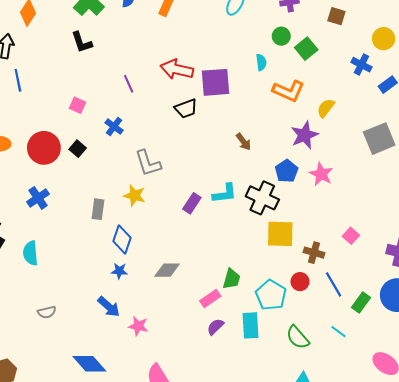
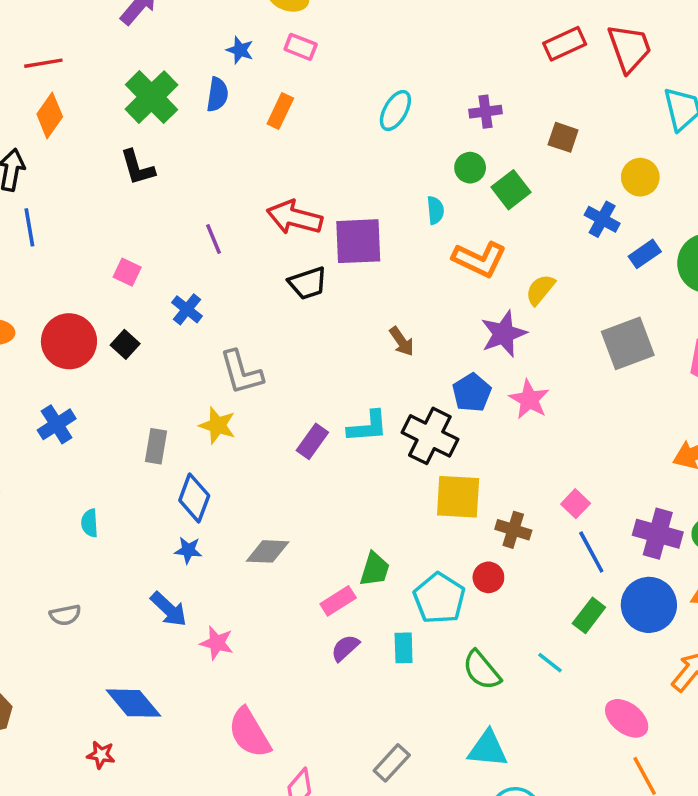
cyan semicircle: (30, 253) -> (90, 523), moved, size x0.7
blue line: (334, 284) -> (591, 552), moved
cyan rectangle: (250, 325) -> (404, 648), size x0.7

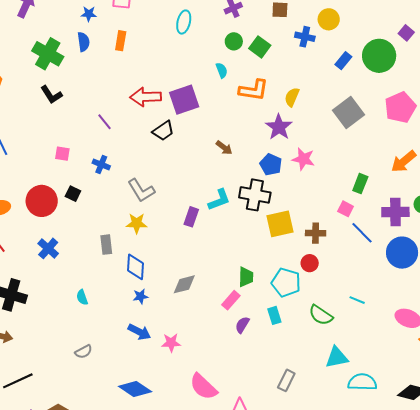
blue cross: (602, 219) -> (305, 37), moved
green rectangle: (589, 615) -> (360, 184), moved

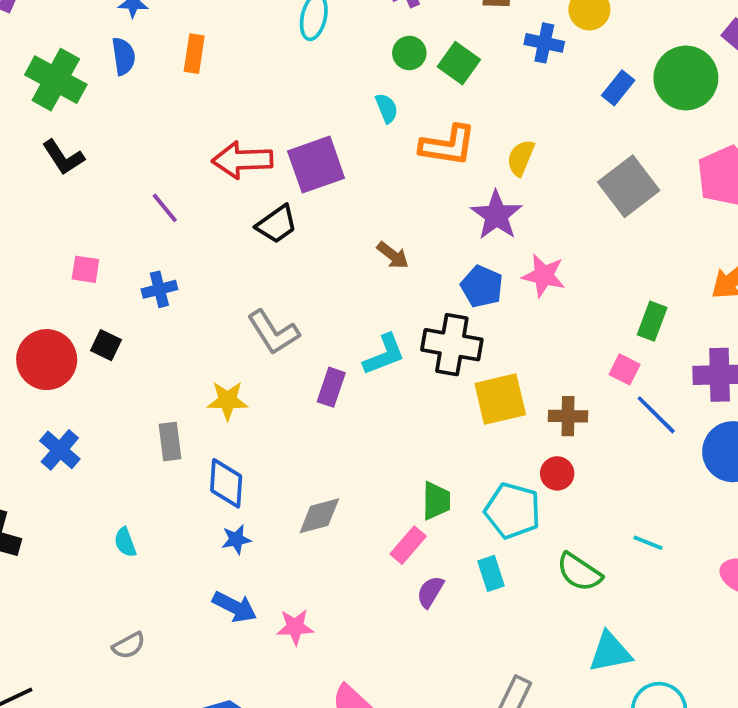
blue cross: (101, 165) -> (159, 289), turned -36
gray L-shape: (141, 190) -> (273, 332), moved

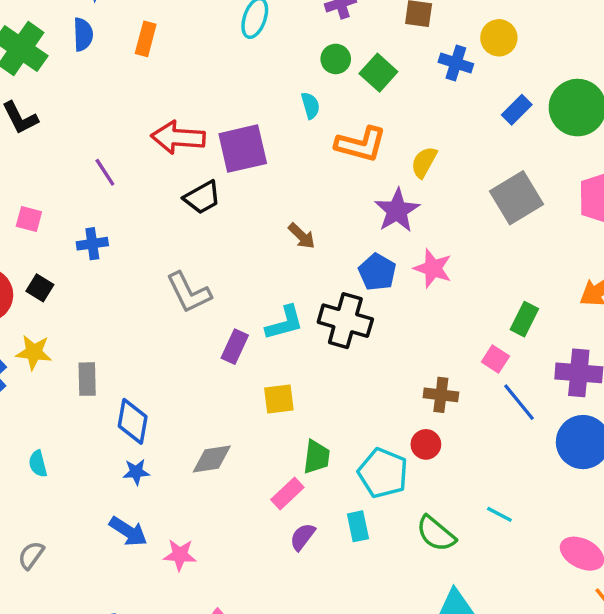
yellow square: (500, 399) -> (279, 399), moved, size x0.7
yellow star: (227, 400) -> (34, 352), moved
gray semicircle: (129, 645) -> (31, 555), turned 148

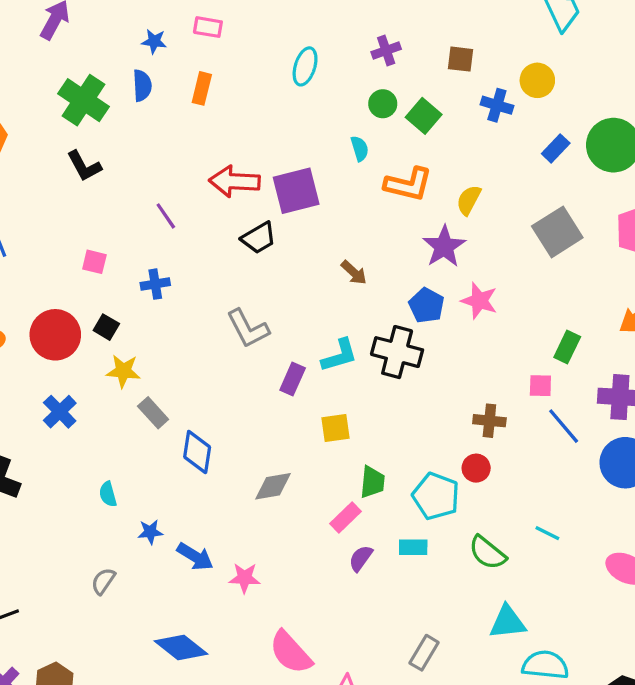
yellow star: (34, 352) -> (123, 371), moved
pink square: (495, 359) -> (540, 386), turned -30
gray rectangle: (87, 379) -> (153, 413), turned -40
blue star: (136, 472) -> (150, 532), moved
cyan rectangle: (358, 526) -> (413, 547), turned -76

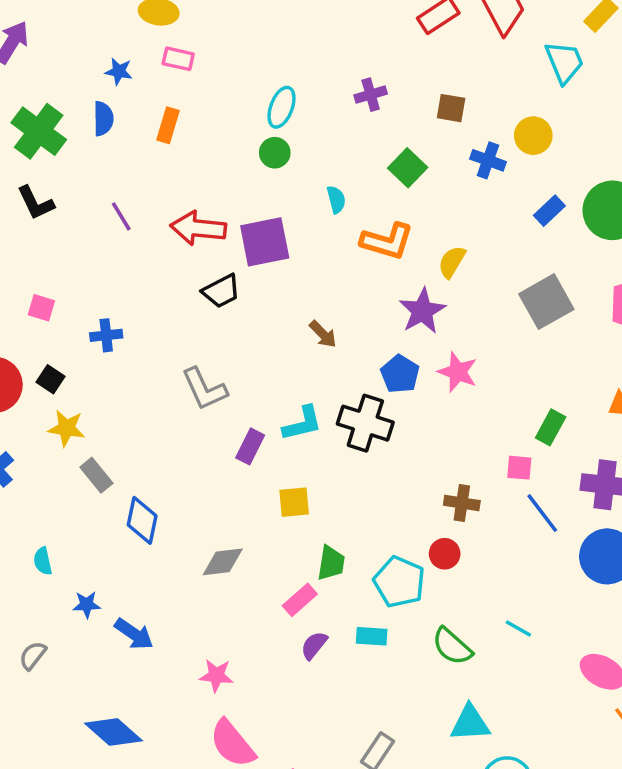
green circle: (383, 104) -> (275, 153), moved
purple line: (166, 216) -> (121, 216), moved
pink star: (245, 578) -> (216, 676), moved

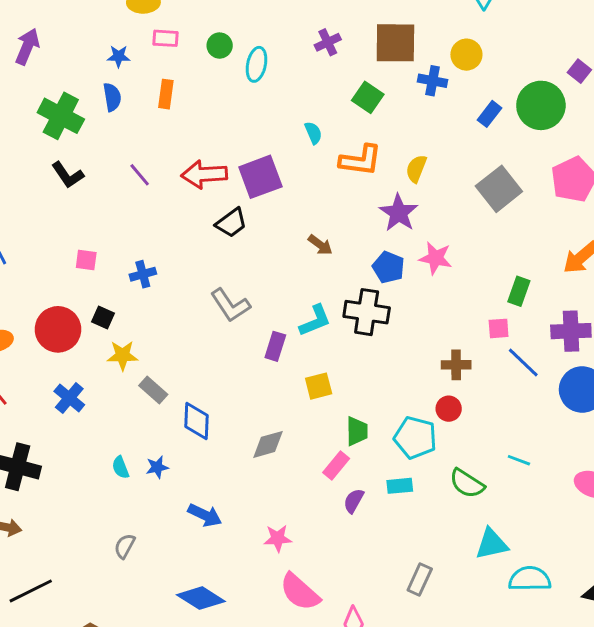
brown square: (451, 108) -> (395, 43), size x1.8
green circle: (275, 153) -> (220, 46), moved
blue star: (87, 605) -> (157, 467), moved

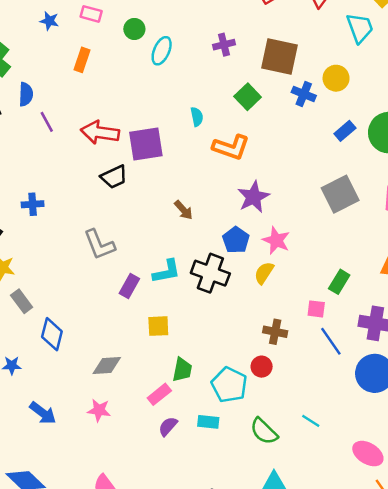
blue semicircle: (112, 97) -> (26, 94), moved
yellow semicircle: (416, 169) -> (264, 273), moved
pink star: (278, 538) -> (99, 410), moved

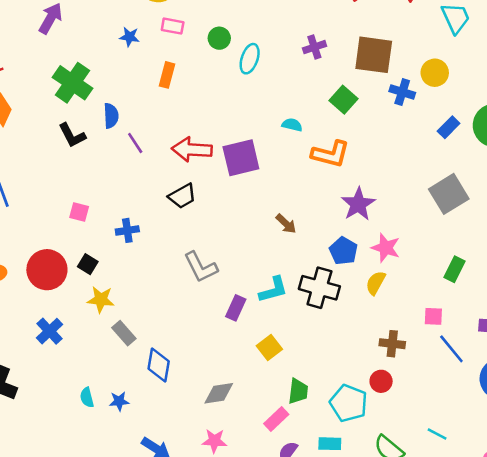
cyan semicircle: (197, 117) -> (292, 125), turned -60
black trapezoid: (114, 177) -> (182, 196), moved
green rectangle: (339, 282) -> (454, 269), moved
yellow square: (158, 326) -> (269, 348), turned -30

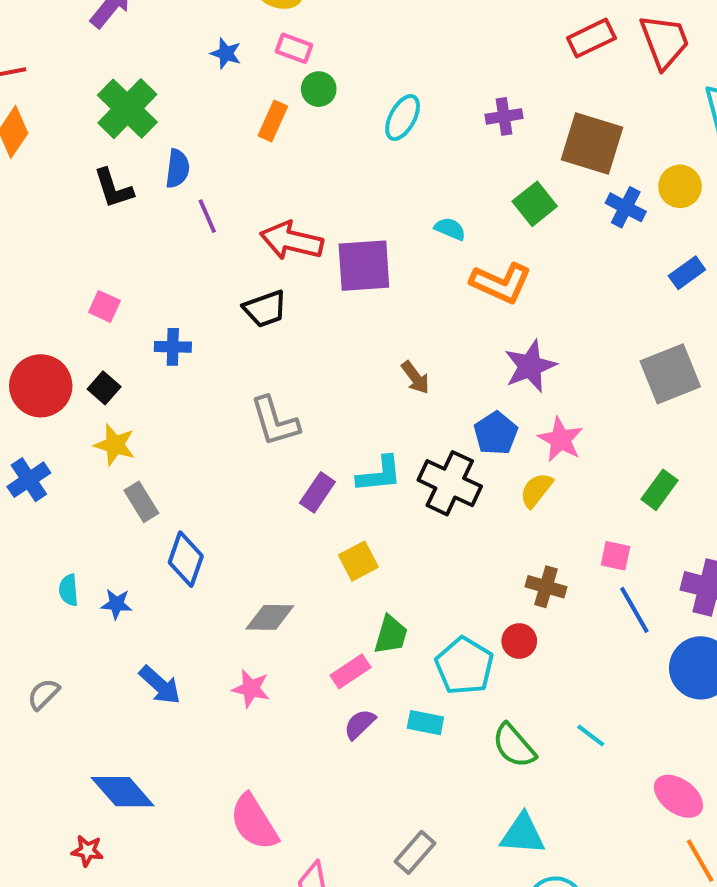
green circle: (219, 38) -> (319, 89), moved

